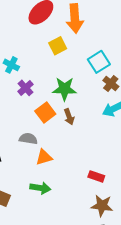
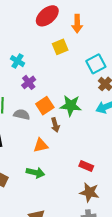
orange arrow: (75, 19) -> (77, 24), size x0.7
green star: (64, 89) -> (71, 106), moved
brown arrow: (69, 117) -> (55, 125), moved
gray semicircle: (28, 139) -> (22, 114), moved

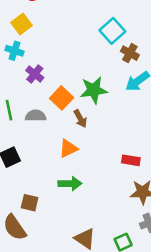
yellow square: (60, 47) -> (21, 24), moved

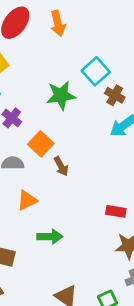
green star: (94, 90) -> (61, 95), moved
orange triangle: (68, 148) -> (27, 200), moved

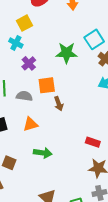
orange square: (41, 144) -> (47, 85), turned 30

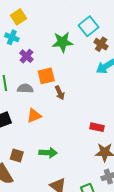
green arrow: (43, 153) -> (48, 153), moved

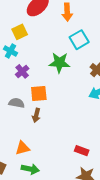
cyan square: (88, 26) -> (79, 40), moved
brown arrow: (60, 93) -> (36, 115), moved, turned 32
orange triangle: (34, 116) -> (23, 148), moved

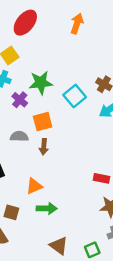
orange arrow: (67, 12) -> (77, 24), moved, turned -150
cyan square: (79, 40) -> (75, 96), moved
green star: (59, 63) -> (41, 83), moved

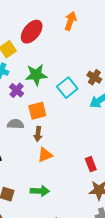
red ellipse: (25, 23) -> (32, 32), moved
red rectangle: (101, 178) -> (91, 164), turned 56
orange triangle: (34, 186) -> (45, 155), moved

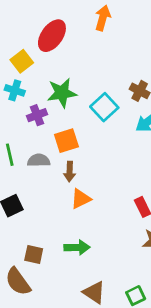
purple cross: (17, 90) -> (37, 115), turned 32

